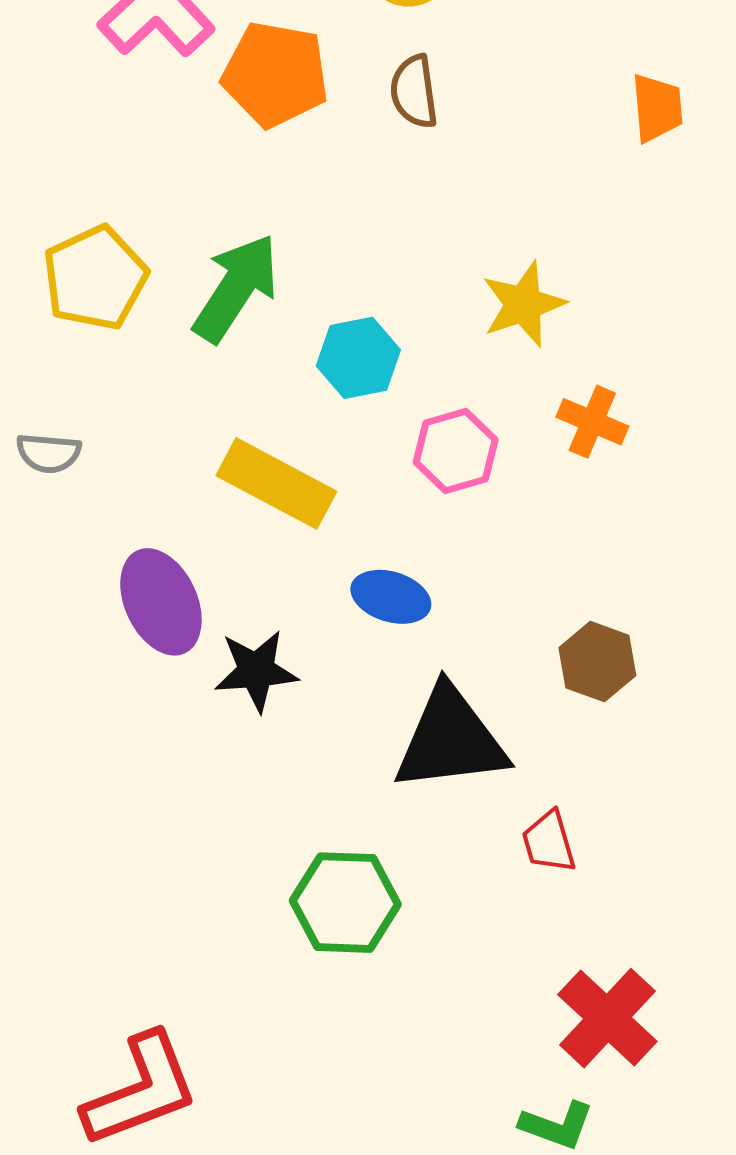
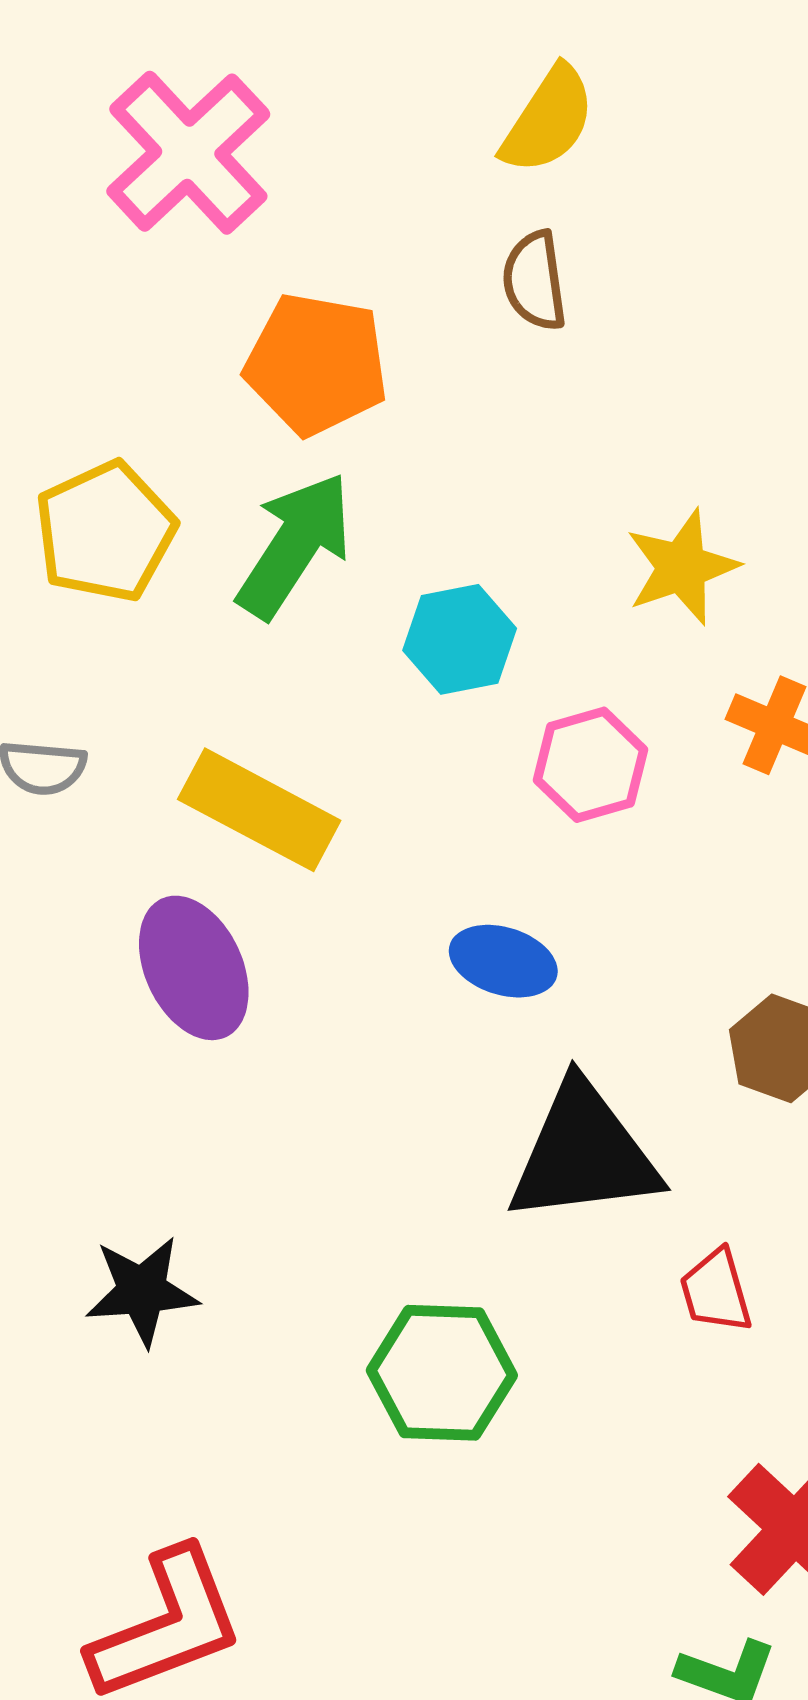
orange pentagon: (275, 74) -> (316, 364), moved
yellow rectangle: (276, 483) -> (259, 810), moved
black star: (256, 671) -> (142, 1291), moved

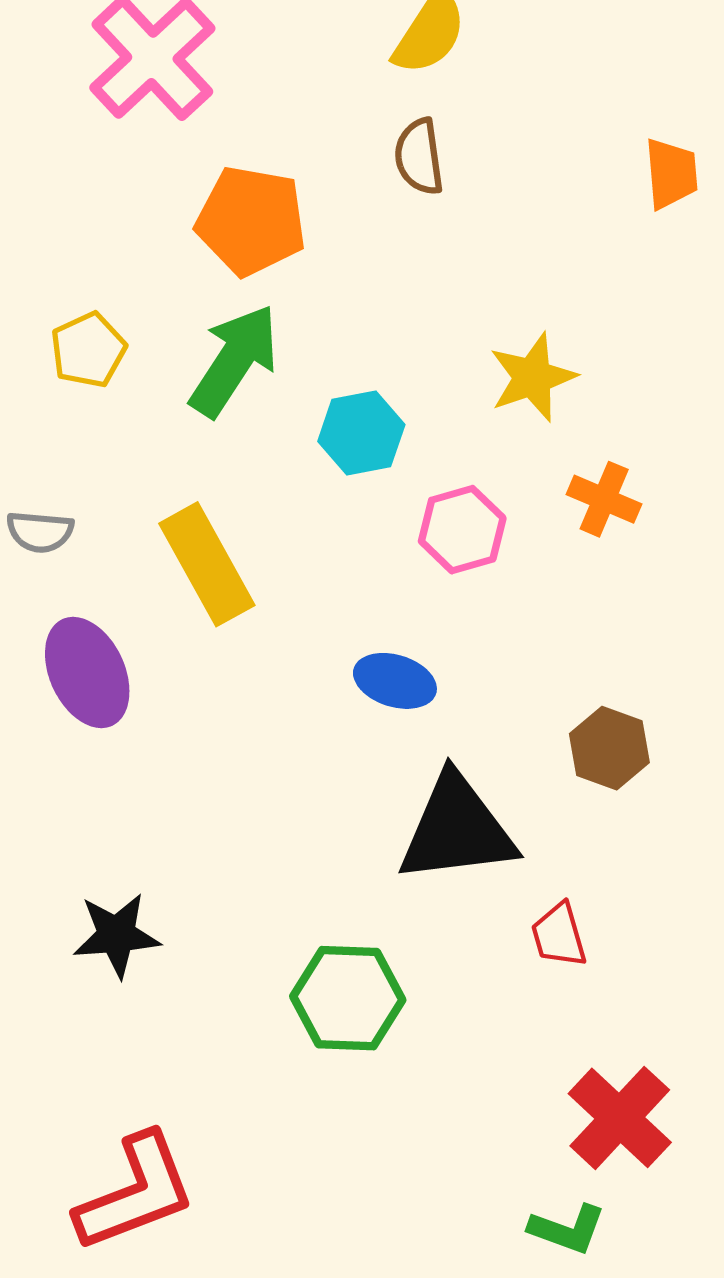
yellow pentagon: (105, 532) -> (88, 350), size x0.7
yellow rectangle: (259, 810) -> (207, 564), turned 33
purple ellipse: (194, 968) -> (87, 673), moved

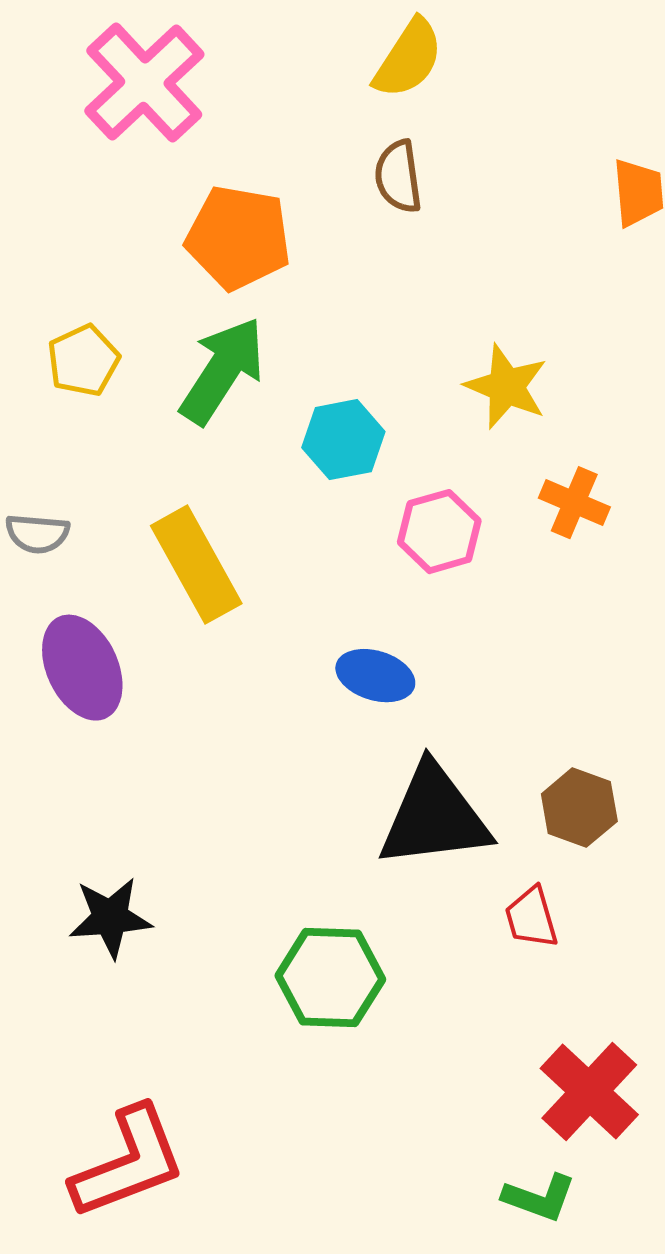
yellow star: (533, 377) -> (506, 387), turned -30
brown hexagon: (609, 748) -> (579, 808), moved

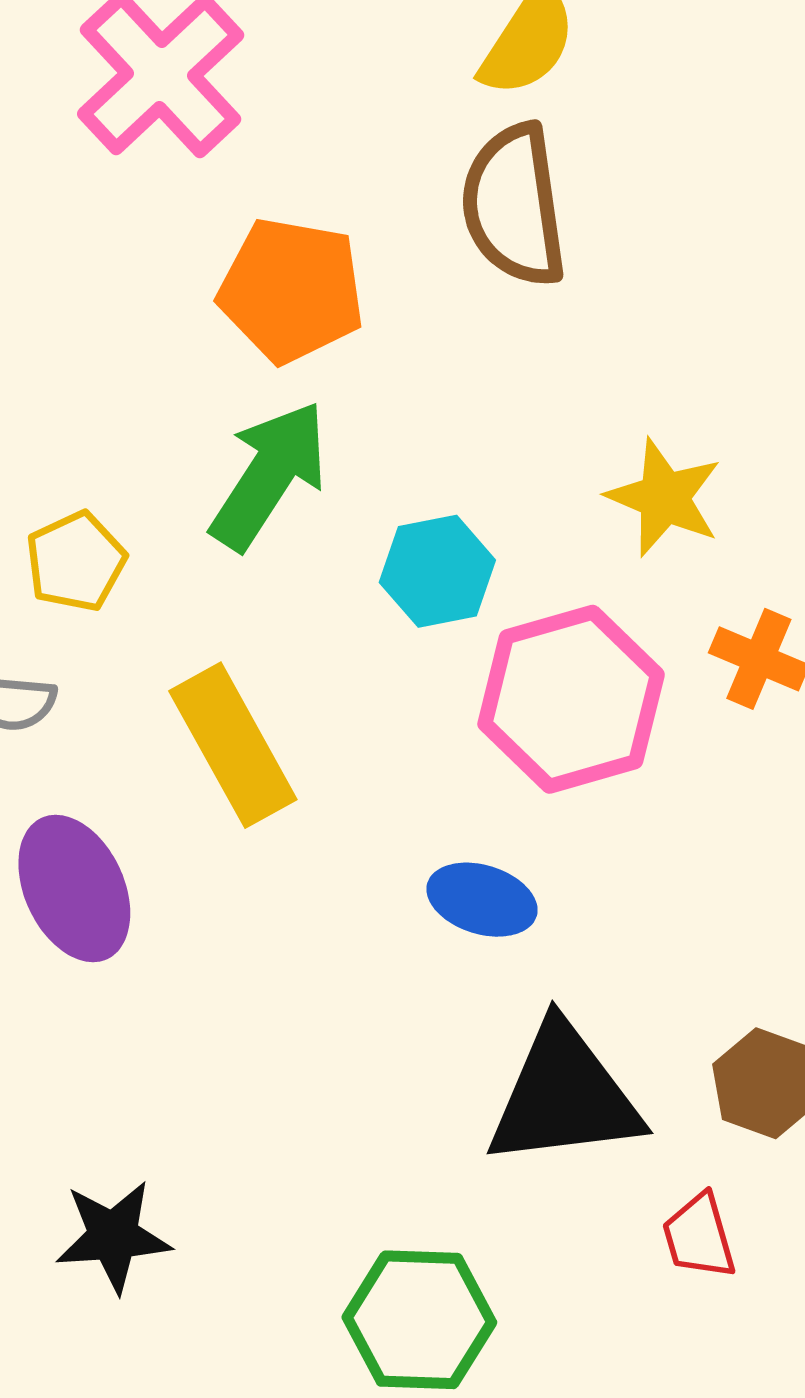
brown semicircle: (398, 177) -> (514, 205), size x1.6
yellow pentagon: (83, 361) -> (76, 562), moved
pink hexagon: (439, 532) -> (571, 699), size x1.6

